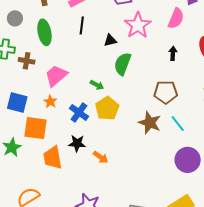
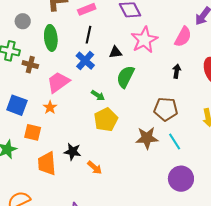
blue cross: (79, 112) -> (85, 61), moved
brown star: (150, 123) -> (147, 138), turned -30
orange square: (35, 128) -> (33, 132), size x0.7

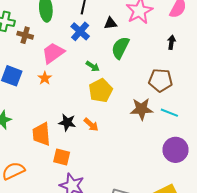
orange square: (33, 132) -> (62, 157), moved
cyan line: (175, 142) -> (169, 113), turned -36
orange arrow: (95, 168) -> (91, 125), moved

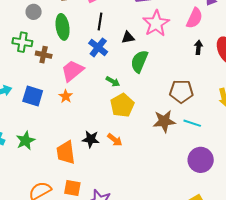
black arrow: (171, 42) -> (198, 47), moved
orange square: (62, 157) -> (72, 188), moved

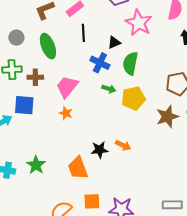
blue cross: (98, 47) -> (100, 63), moved
blue square: (33, 96) -> (24, 105), moved
yellow pentagon: (122, 105) -> (133, 98), moved, turned 30

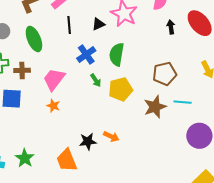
black triangle: (114, 43) -> (98, 24), moved
blue cross: (100, 63) -> (86, 54), turned 30
green arrow: (109, 89) -> (96, 80), turned 40

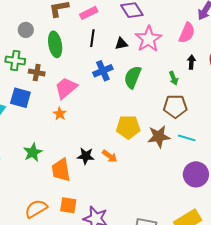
green arrow: (96, 80) -> (174, 78), moved
yellow pentagon: (121, 89) -> (128, 127), moved
green star: (25, 158) -> (33, 152), moved

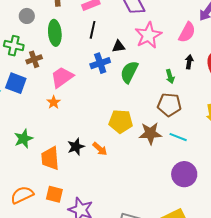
black triangle: (121, 44) -> (119, 46), moved
brown cross: (37, 73) -> (34, 59), turned -35
black star: (86, 156) -> (76, 147), turned -30

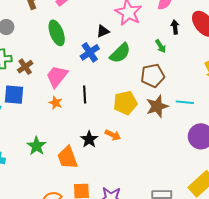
black line: (93, 30) -> (85, 95), moved
green ellipse: (55, 33) -> (57, 33), moved
green semicircle: (129, 72) -> (120, 53), turned -145
brown pentagon: (169, 105) -> (153, 76), moved

